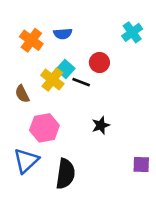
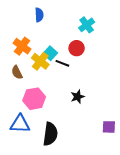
cyan cross: (132, 32) -> (87, 25), moved
blue semicircle: (63, 34) -> (39, 15), moved, turned -88
orange cross: (31, 40) -> (22, 46), moved
blue triangle: (26, 161) -> (20, 124), turned 45

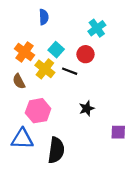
cyan square: (50, 53) -> (56, 50), moved
purple square: (109, 127) -> (118, 132), moved

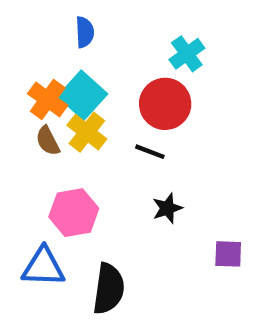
cyan square: (56, 50) -> (82, 95), moved, size x1.5
red circle: (85, 54) -> (165, 104), size x1.5
black line: (70, 71) -> (150, 152), moved
brown semicircle: (19, 81) -> (48, 141), moved

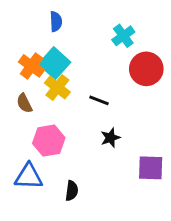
red circle: (165, 104) -> (146, 69), moved
brown semicircle: (48, 141) -> (24, 103), moved
purple square: (228, 254) -> (151, 168), size x1.4
black semicircle: (109, 289) -> (72, 191), size x0.6

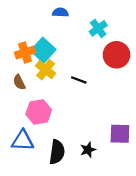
blue semicircle: (56, 22) -> (60, 12), moved, turned -84
orange cross: (32, 66) -> (25, 52), turned 36
black star: (110, 138) -> (88, 150), moved
black semicircle: (72, 191) -> (57, 152), size x1.5

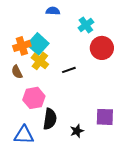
black line: (79, 80) -> (69, 70), turned -40
blue triangle: (23, 141) -> (24, 135), moved
black semicircle: (57, 152) -> (50, 119), moved

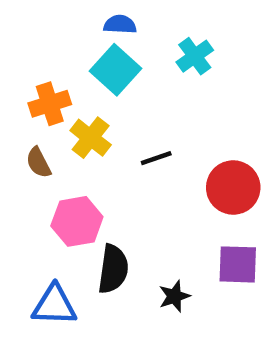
cyan square: (38, 44) -> (115, 70), moved
red circle: (102, 48) -> (233, 187), moved

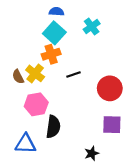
orange cross: (50, 104) -> (51, 54), moved
yellow cross: (91, 138) -> (35, 73), moved
black star: (174, 296) -> (92, 153), moved

